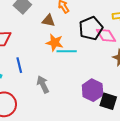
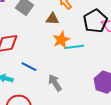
orange star: (55, 43) -> (61, 40), turned -30
blue line: (19, 65) -> (29, 67), turned -42

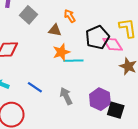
blue line: (29, 67) -> (35, 87), moved
gray arrow: (55, 83) -> (66, 96), moved

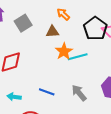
gray square: (29, 15) -> (23, 23), turned 30

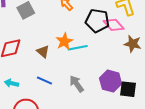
black pentagon: (95, 28) -> (97, 21), turned -30
brown triangle: (52, 32) -> (43, 52), moved, turned 40

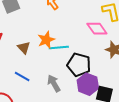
black pentagon: (97, 21) -> (79, 65), moved

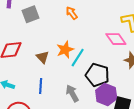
cyan line: (59, 48) -> (78, 58), turned -54
blue line: (22, 77) -> (41, 86), turned 63

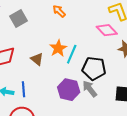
blue line: (41, 86) -> (23, 89), moved
gray arrow: (72, 93) -> (90, 89), moved
purple hexagon: (106, 95) -> (69, 90), moved

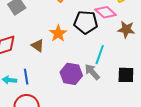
cyan line: (72, 54) -> (100, 55), moved
black pentagon: (94, 68) -> (86, 22), moved

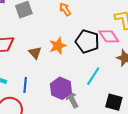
gray arrow: (92, 72) -> (72, 99), moved
blue line: (26, 77) -> (25, 85), moved

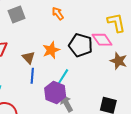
cyan line: (93, 76) -> (62, 78), moved
blue line: (25, 85) -> (32, 76), moved

